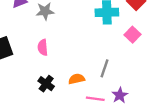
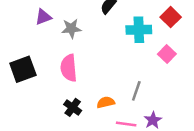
pink semicircle: (43, 47) -> (69, 68), size x1.5

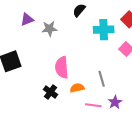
pink semicircle: (69, 68) -> (62, 67), moved
gray line: (136, 91) -> (102, 79), turned -35

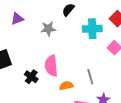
gray star: (49, 29) -> (48, 29), moved
black cross: (50, 92) -> (31, 77), moved

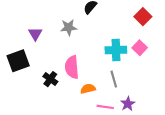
purple triangle: (17, 19) -> (35, 34), moved, turned -40
cyan cross: (92, 29) -> (116, 50), moved

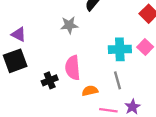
purple triangle: (35, 34) -> (19, 34), moved, turned -32
black cross: (50, 79) -> (50, 80), turned 32

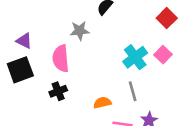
cyan cross: (120, 49) -> (135, 57), turned -35
pink semicircle: (73, 68) -> (61, 58), moved

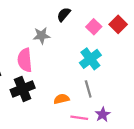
pink square: (163, 55) -> (94, 27), moved
black cross: (58, 91) -> (23, 89), size x1.5

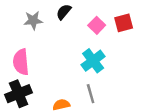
red square: (118, 24) -> (124, 23), turned 30
gray star: (41, 36) -> (33, 20), moved

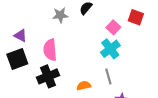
red square: (124, 23) -> (136, 17), turned 35
pink square: (97, 25) -> (113, 27), moved

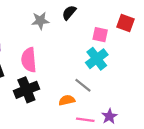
pink square: (113, 27) -> (100, 35), turned -32
gray line: (108, 76) -> (83, 85), moved, turned -35

